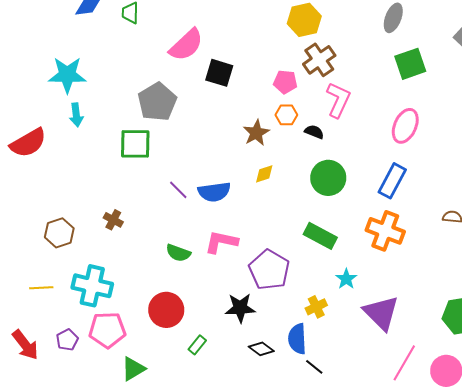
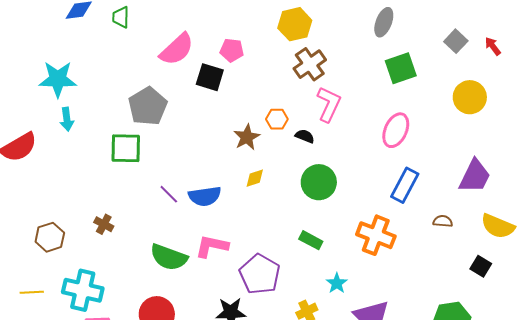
pink pentagon: (285, 82) -> (232, 50), moved
blue rectangle: (392, 181) -> (405, 185), moved
green rectangle: (320, 236) -> (311, 240), size x0.7
green semicircle: (178, 253) -> (169, 257), size x1.5

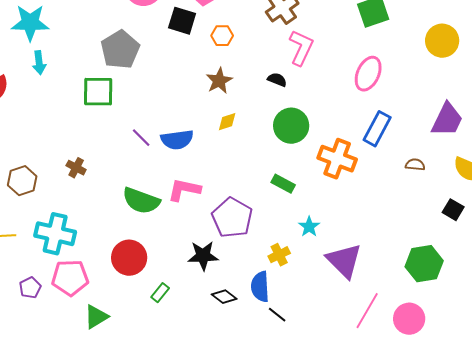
orange hexagon: (277, 119) -> (222, 36), moved
orange cross: (376, 235) -> (337, 159), moved

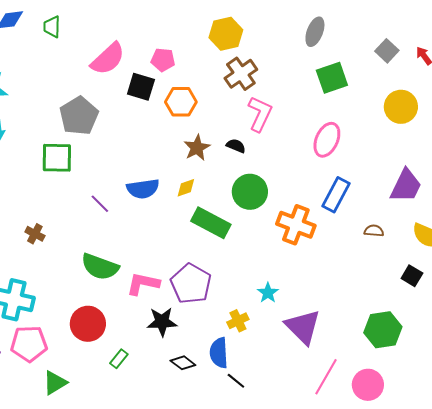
orange hexagon: (222, 36) -> (181, 102), size x1.4
brown star: (219, 81) -> (197, 148), moved
blue semicircle: (177, 140) -> (143, 189), moved
green rectangle: (283, 184) -> (211, 223), moved, size x1.6
pink L-shape: (184, 190) -> (143, 284), moved

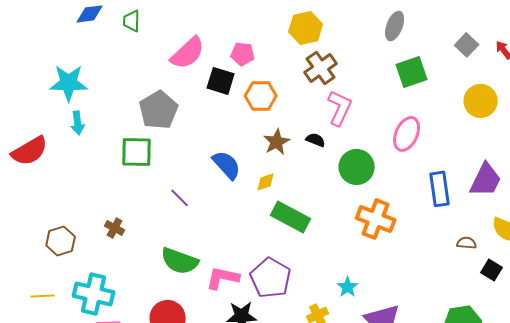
blue semicircle: (143, 189) -> (227, 165), moved, turned -124
green circle: (250, 192) -> (357, 167), moved
blue rectangle: (336, 195) -> (440, 189), moved, turned -36
brown semicircle: (374, 231) -> (467, 243), moved

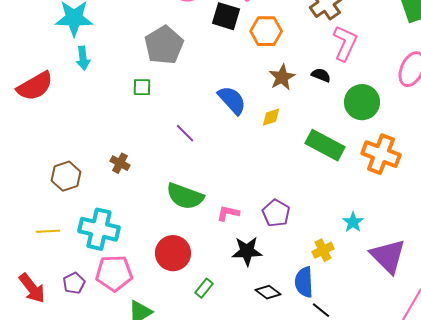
green square: (137, 152) -> (142, 87), size x0.6
green rectangle: (291, 217) -> (325, 145), moved
pink L-shape: (223, 278) -> (228, 213), size x0.7
purple pentagon: (271, 278) -> (276, 213), size x0.7

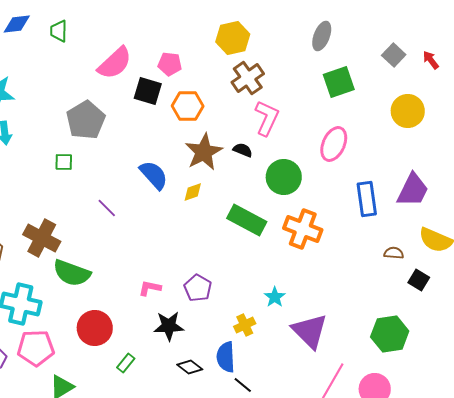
brown star: (282, 77) -> (204, 152), size x1.4
brown cross: (120, 163) -> (42, 238), size x1.8
green semicircle: (185, 196) -> (72, 273), moved

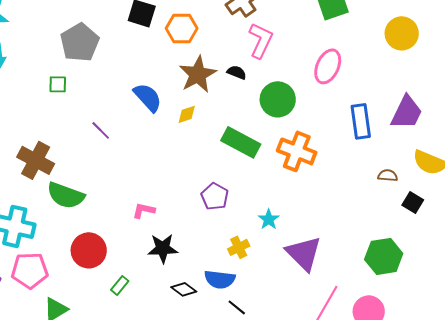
purple pentagon: (198, 288) -> (215, 196), moved
blue semicircle: (226, 357) -> (220, 279), turned -80

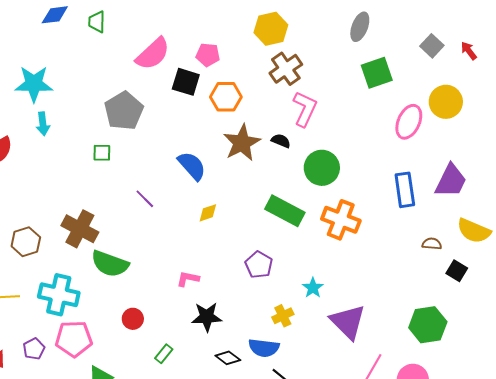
pink ellipse: (328, 66) -> (409, 122), moved
yellow diamond: (187, 114) -> (208, 213), moved
red circle: (89, 250) -> (133, 319), size x0.6

